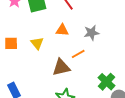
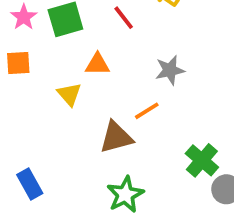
orange triangle: (62, 30) -> (97, 64), moved
orange square: (11, 43) -> (18, 63), moved

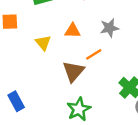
orange triangle: (97, 64) -> (73, 31), moved
brown triangle: (116, 137) -> (73, 71), turned -35

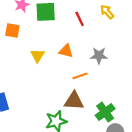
brown triangle: (73, 71) -> (74, 101), moved, turned 40

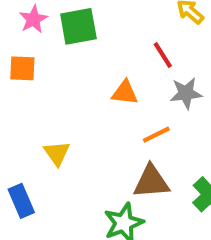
red line: (80, 19) -> (163, 55), moved
yellow triangle: (38, 56) -> (57, 153), moved

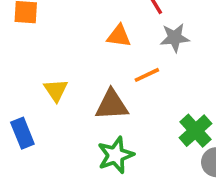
brown triangle: (151, 182) -> (112, 105), moved

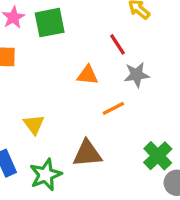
brown triangle: (112, 105) -> (87, 154), moved
green star: (116, 155) -> (46, 175), moved

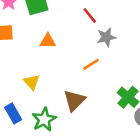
orange triangle: (88, 75) -> (48, 41), moved
brown triangle: (87, 154) -> (74, 100), turned -35

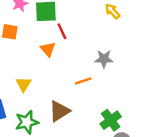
red line: (90, 15) -> (62, 31), moved
orange triangle: (48, 41) -> (48, 49), turned 35

